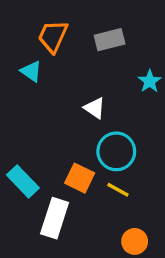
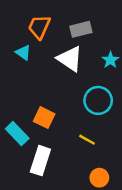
white triangle: (95, 108) -> (70, 59), moved, size x1.6
cyan circle: (116, 151) -> (98, 100), moved
orange square: (80, 178) -> (44, 118), moved

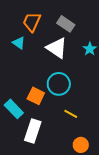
gray rectangle: (81, 29) -> (66, 24), turned 48
cyan circle: (98, 100) -> (59, 84), moved

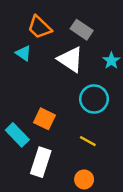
orange trapezoid: (32, 22) -> (40, 27), turned -70
cyan circle: (59, 84) -> (94, 99), moved
orange circle: (81, 145) -> (84, 179), moved

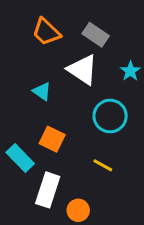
cyan triangle: (23, 53) -> (42, 91), moved
orange circle: (84, 179) -> (78, 210), moved

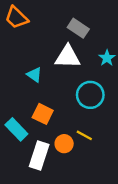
orange trapezoid: (46, 32) -> (16, 18), moved
white triangle: (83, 70) -> (68, 57), turned -32
orange circle: (78, 210) -> (64, 144), moved

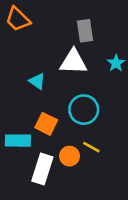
gray rectangle: (78, 28) -> (85, 31), turned 48
cyan circle: (90, 95) -> (84, 110), moved
cyan rectangle: (16, 129) -> (18, 141), turned -45

